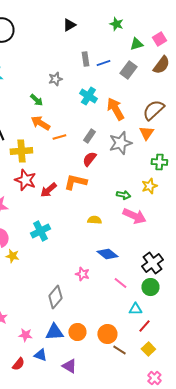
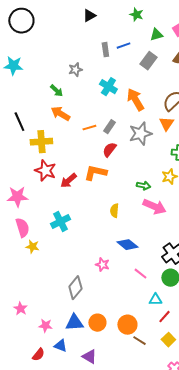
blue line: (103, 63) -> (123, 46), moved
orange line: (59, 137) -> (89, 128), moved
yellow semicircle: (94, 220) -> (114, 211), turned -88

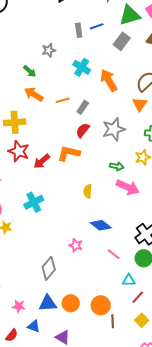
green triangle: (156, 35) -> (130, 15), size x1.6
orange line: (89, 128) -> (63, 100), moved
gray star: (140, 134) -> (114, 129), moved
brown line: (139, 341) -> (113, 321), turned 56

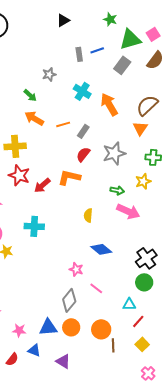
cyan cross: (34, 202) -> (34, 226), turned 30
pink line: (114, 254) -> (96, 288), moved
gray diamond: (49, 268) -> (69, 300), moved

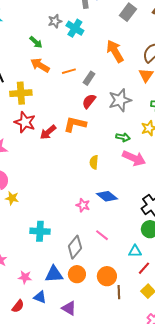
cyan cross: (82, 91) -> (75, 28), moved
cyan cross: (34, 226) -> (40, 231), moved
pink star: (76, 269) -> (83, 205), moved

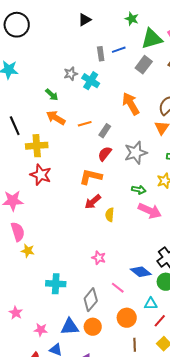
red arrow: (48, 132) -> (93, 202), moved
blue diamond: (107, 196) -> (141, 272), moved
orange circle: (107, 276) -> (127, 318), moved

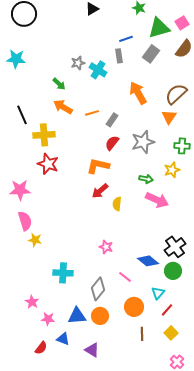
gray rectangle: (101, 54) -> (119, 56), moved
cyan triangle: (151, 304) -> (158, 293), turned -48
pink star: (16, 313) -> (32, 302), moved

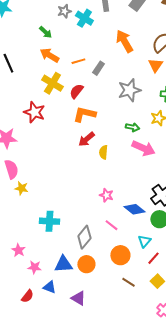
yellow cross: (44, 135) -> (52, 83), moved, turned 35
red semicircle: (112, 143) -> (76, 91), moved
pink star: (106, 247) -> (106, 195), moved
brown line: (142, 334) -> (128, 282), turned -56

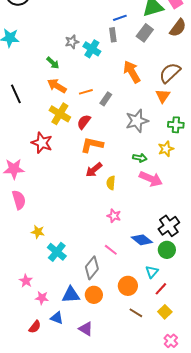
yellow star: (21, 188) -> (38, 232), moved
pink star: (106, 195) -> (114, 216), moved
cyan cross: (49, 221) -> (57, 252), turned 36
pink line: (111, 225) -> (111, 250), moved

